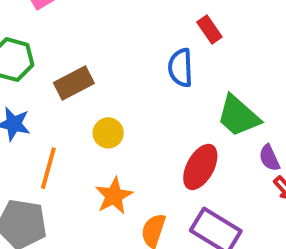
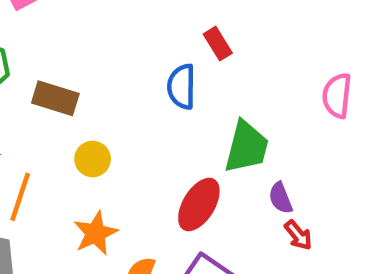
brown rectangle: (74, 83) -> (55, 98), turned 42
green trapezoid: (238, 116) -> (246, 147), turned -120

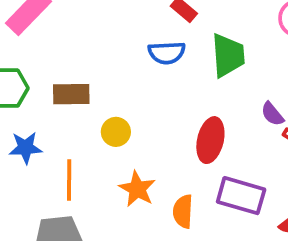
blue semicircle: (181, 87) -> (167, 53), turned -75
green trapezoid: (246, 147) -> (228, 55), moved

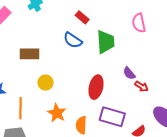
blue semicircle: (167, 53) -> (73, 40), turned 36
brown rectangle: (71, 94) -> (29, 54), moved

